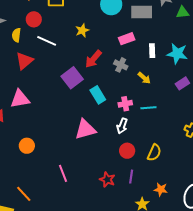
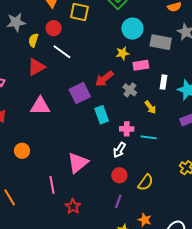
yellow star: (82, 30) -> (122, 53), moved
pink triangle: (20, 99) -> (40, 106), moved
pink triangle: (85, 129) -> (78, 163), moved, turned -35
red star: (107, 180) -> (73, 206), moved

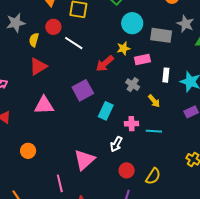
white line: (62, 52) -> (74, 43), moved
red arrow: (104, 79) -> (105, 63), moved
cyan rectangle: (102, 115) -> (106, 111), turned 48
white arrow: (119, 150) -> (116, 144), moved

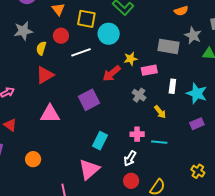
cyan circle: (132, 23) -> (109, 34), moved
white line: (74, 43) -> (81, 52), turned -54
cyan rectangle: (106, 111) -> (100, 141), moved
white arrow: (116, 144) -> (130, 158), moved

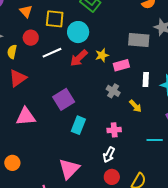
red arrow: (112, 73) -> (79, 58), moved
cyan rectangle: (100, 141) -> (78, 125), moved
cyan line: (159, 142) -> (155, 140), moved

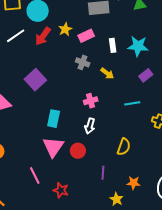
cyan rectangle: (78, 125) -> (54, 119), moved
red circle: (112, 177) -> (78, 151), moved

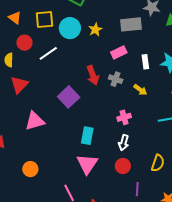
yellow star: (65, 29) -> (95, 29), moved
red arrow: (43, 36) -> (93, 75), moved, turned -54
red circle: (78, 151) -> (123, 166), moved

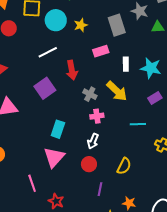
gray rectangle: (131, 24) -> (117, 25), turned 70
white line: (48, 53) -> (48, 52), moved
gray cross: (116, 79) -> (90, 94), moved
yellow arrow: (140, 90) -> (117, 91), size x1.6

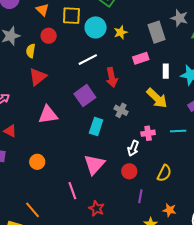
gray cross: (90, 94) -> (121, 110), moved
pink cross: (97, 116) -> (148, 133), moved
cyan rectangle: (58, 129) -> (96, 126), moved

